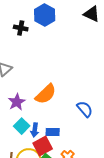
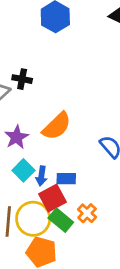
black cross: (21, 28) -> (22, 79), moved

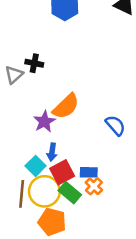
purple star: (17, 137) -> (44, 122), moved
cyan square: (23, 170) -> (36, 166), moved
blue rectangle: (66, 179) -> (89, 172), moved

